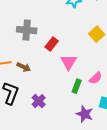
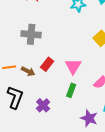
red rectangle: (52, 44) -> (47, 64), moved
green rectangle: (77, 86) -> (71, 90), moved

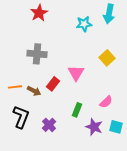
pink triangle: (73, 66) -> (76, 73), moved
purple star: (89, 118) -> (94, 127), moved

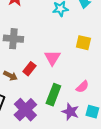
yellow square: (107, 58) -> (83, 43), turned -35
green rectangle: (77, 110) -> (53, 95), size x1.5
purple cross: (49, 125) -> (25, 110), size x1.6

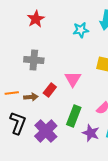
brown arrow: (10, 76) -> (31, 97), turned -32

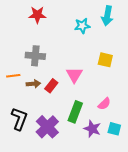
red star: (36, 19) -> (37, 15), turned 30
orange line: (12, 93) -> (13, 76), moved
brown arrow: (31, 97) -> (33, 84), moved

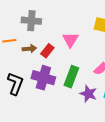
purple cross: (47, 127) -> (43, 78), moved, turned -30

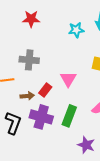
brown arrow: (29, 49) -> (27, 96), moved
purple star: (88, 94) -> (86, 145), moved

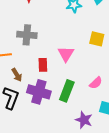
red rectangle: (45, 90) -> (43, 65), turned -40
brown arrow: (27, 96) -> (17, 75), moved, turned 64

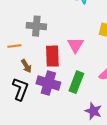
red rectangle: (43, 65) -> (52, 56), size x1.5

